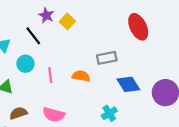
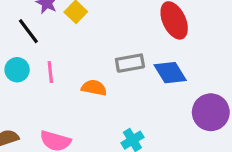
pink line: (50, 75) -> (50, 72), moved
blue diamond: (128, 84) -> (170, 73), moved

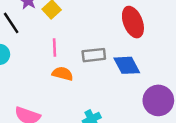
pink line: (50, 72) -> (55, 47), moved

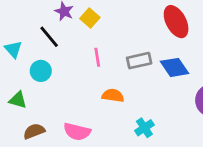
orange semicircle: (63, 74) -> (113, 96), moved

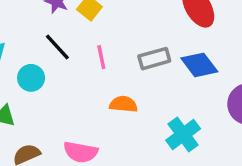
black line: (49, 37) -> (57, 47), moved
cyan cross: (144, 128) -> (183, 134), moved, size x1.4

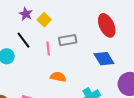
gray rectangle: (154, 59) -> (68, 40), moved

